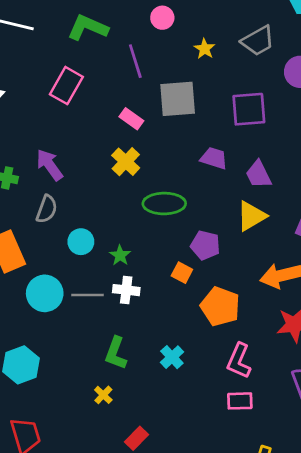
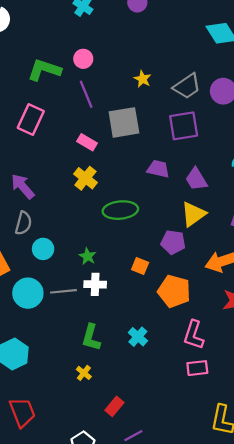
pink circle: (162, 18) -> (83, 59), moved
gray trapezoid: (258, 41) -> (187, 86), moved
cyan circle: (81, 242) -> (43, 249), moved
purple pentagon: (205, 245) -> (173, 242), moved

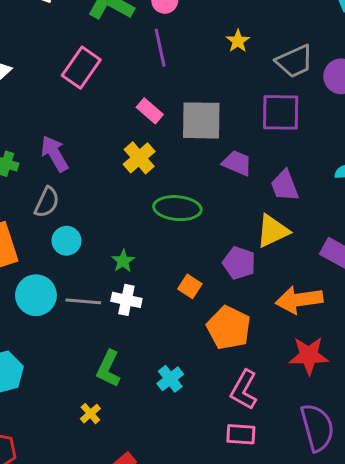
gray square: (124, 122) -> (201, 120), moved

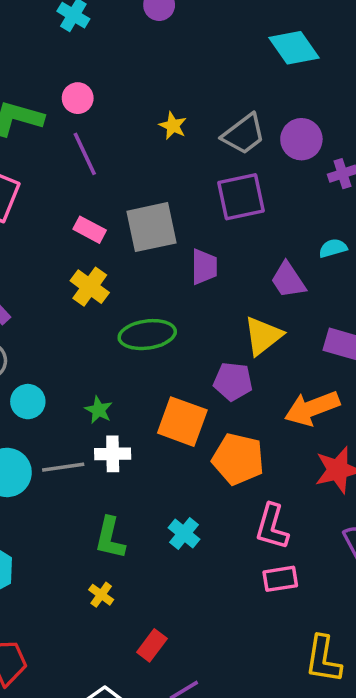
purple trapezoid: (237, 163) -> (204, 267), turned 80
purple trapezoid: (285, 186) -> (288, 280), moved
orange square: (190, 286) -> (182, 422), size x1.8

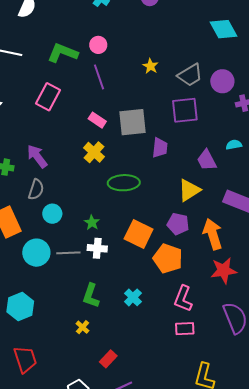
purple pentagon: (233, 381) -> (178, 224), moved
orange arrow: (312, 408) -> (213, 234), turned 88

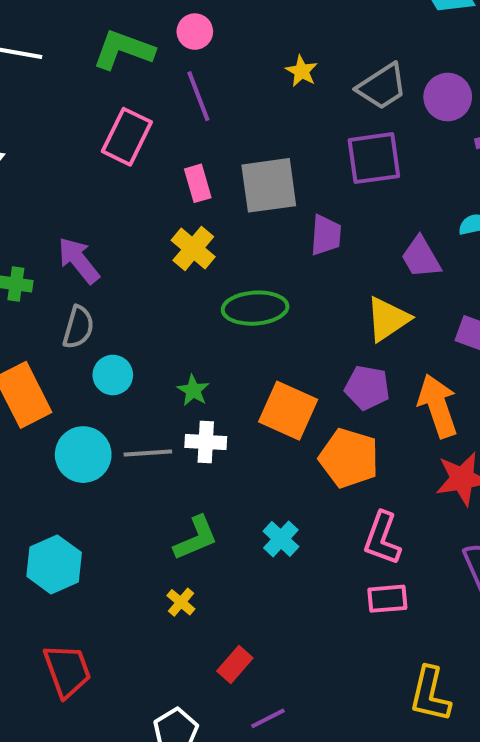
pink rectangle: (48, 97) -> (127, 137), moved
pink rectangle: (97, 120) -> (198, 183), turned 42
green L-shape: (91, 296) -> (196, 538), turned -130

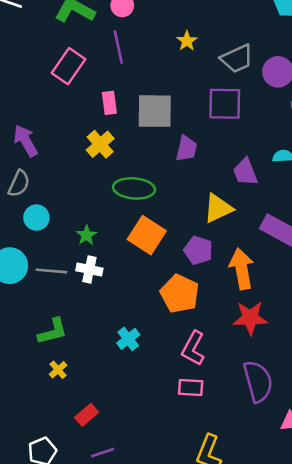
orange square: (288, 411) -> (147, 235), moved
green L-shape: (196, 538) -> (53, 331), moved

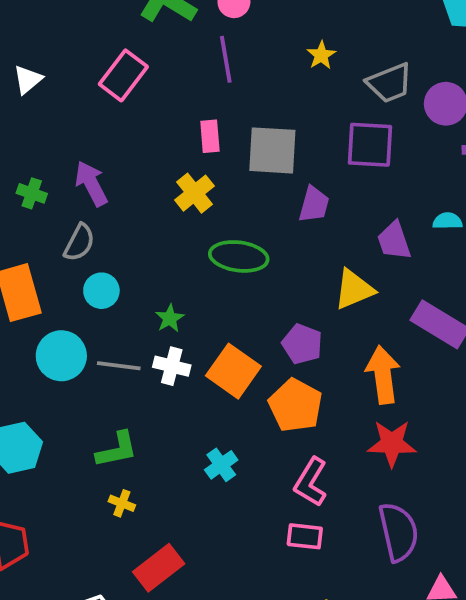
pink rectangle: (68, 66) -> (123, 75), moved
orange square: (147, 235) -> (233, 371), moved
purple pentagon: (198, 250) -> (302, 344), moved
yellow cross: (58, 370) -> (122, 503), turned -30
red rectangle: (87, 415) -> (159, 568), size x1.5

